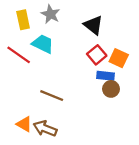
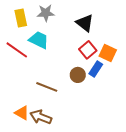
gray star: (51, 14) -> (46, 13), turned -30
blue rectangle: (106, 76) -> (96, 69), turned -63
brown circle: (111, 89) -> (78, 75), moved

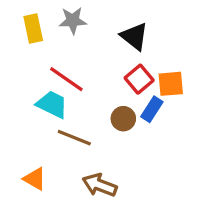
cyan trapezoid: (39, 40) -> (52, 104), moved
red line: (17, 50) -> (66, 79), moved
orange square: (108, 53) -> (171, 84), turned -30
brown arrow: (41, 117) -> (100, 185), moved

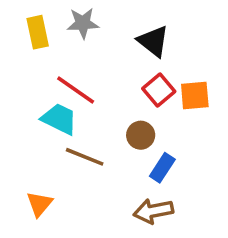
blue rectangle: (152, 109) -> (162, 168), moved
orange triangle: (35, 179) -> (39, 204), turned 40
brown arrow: (100, 185) -> (153, 211), moved, turned -32

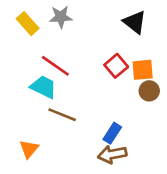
yellow rectangle: (38, 32) -> (28, 24), turned -30
black triangle: (153, 41) -> (135, 22), moved
brown circle: (141, 135) -> (149, 91), moved
blue rectangle: (162, 168) -> (112, 133), moved

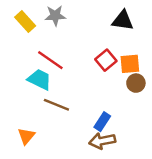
black triangle: (135, 22) -> (123, 20), turned -30

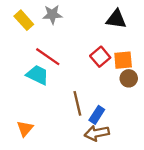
brown line: (56, 105) -> (77, 103), moved, turned 55

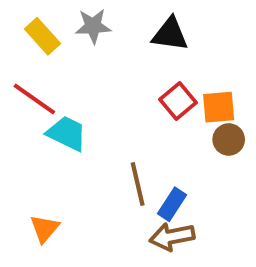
black triangle: (116, 19) -> (170, 34), moved
red line: (48, 57) -> (34, 99), moved

